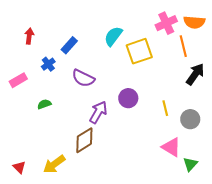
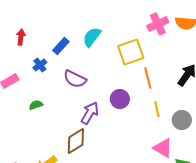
cyan semicircle: (113, 36) -> (92, 37), moved
orange line: (183, 46) -> (148, 78), moved

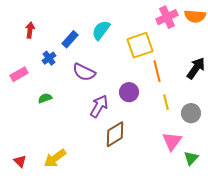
brown diamond: (76, 141) -> (115, 134), moved
pink triangle: (163, 148) -> (172, 141), turned 35

